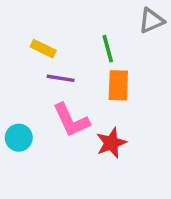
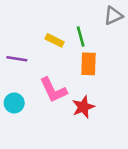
yellow rectangle: (43, 49) -> (55, 40), moved
purple line: (61, 78) -> (17, 59), moved

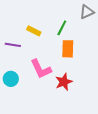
green line: (81, 37) -> (62, 28), turned 42
yellow rectangle: (55, 40) -> (34, 31), moved

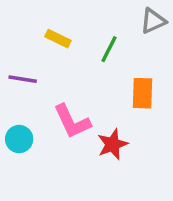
yellow rectangle: (34, 31) -> (58, 39), moved
orange rectangle: (68, 49) -> (143, 93), moved

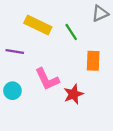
yellow rectangle: (58, 39) -> (38, 25), size x1.6
green line: (109, 49) -> (71, 32), turned -60

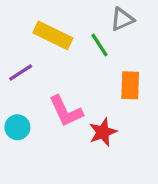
gray triangle: (100, 13) -> (122, 19), moved
purple line: (15, 52) -> (21, 72), turned -42

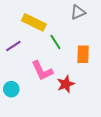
green line: (100, 45) -> (55, 42), moved
cyan circle: (17, 127) -> (11, 89), moved

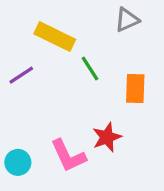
pink L-shape: (42, 71) -> (68, 156), moved
cyan circle: (11, 89) -> (18, 162), moved

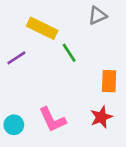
orange rectangle: (135, 89) -> (109, 81), moved
red star: (107, 137) -> (101, 117), moved

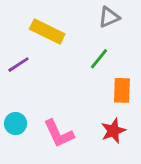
green line: (69, 53) -> (99, 59), moved, turned 72
cyan circle: (14, 125) -> (16, 124), moved

